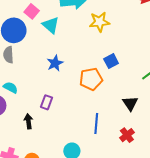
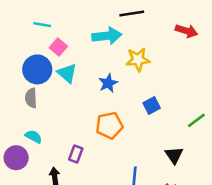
cyan triangle: (51, 25) -> (67, 73), moved
blue star: (55, 63) -> (108, 83), moved
orange pentagon: (91, 79) -> (109, 125), moved

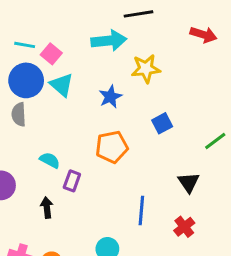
cyan line: (42, 25) -> (25, 45), moved
cyan semicircle: (34, 137) -> (50, 160), moved

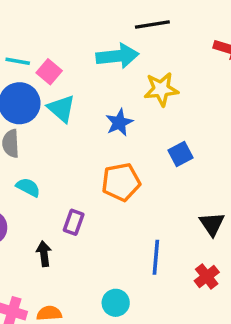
cyan semicircle: (50, 160) -> (28, 187), moved

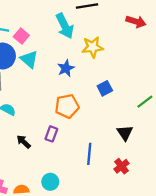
cyan arrow: (117, 56) -> (65, 26), turned 70
purple rectangle: (74, 222) -> (51, 134), moved
black arrow: (44, 254) -> (24, 142), moved, turned -40
cyan circle: (116, 303) -> (50, 182), moved

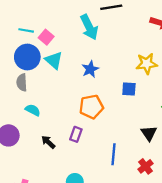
yellow star: (93, 47) -> (147, 64), moved
blue square: (105, 88) -> (129, 89), turned 32

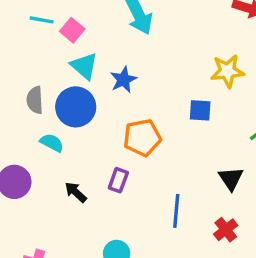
blue circle: (27, 57) -> (76, 107), moved
blue star: (90, 69) -> (123, 80), moved

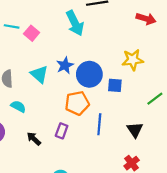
cyan triangle: (84, 66) -> (39, 74), moved
blue circle: (76, 107) -> (89, 74), moved
blue line: (176, 211) -> (99, 124), moved

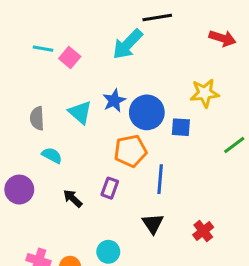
cyan arrow: (75, 23) -> (128, 44), turned 70
black triangle: (135, 130) -> (153, 224), moved

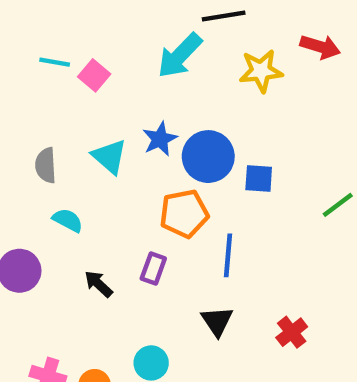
yellow star: (205, 93) -> (261, 71), moved

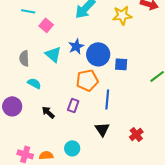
pink square: (94, 75) -> (46, 25), moved

